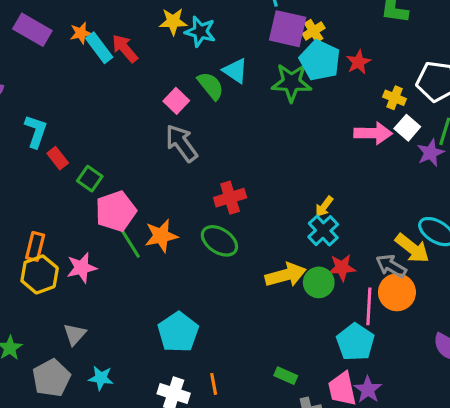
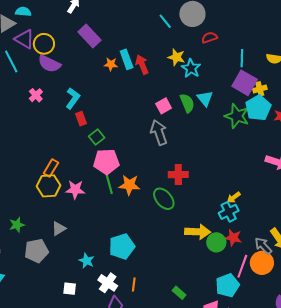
orange star: (81, 33) -> (111, 64), moved
cyan star: (101, 378) -> (87, 261), moved

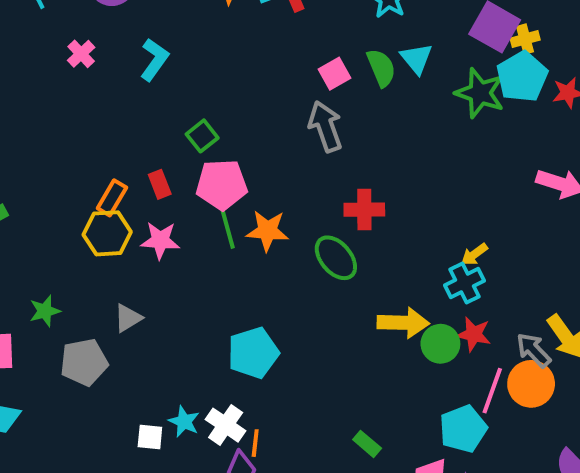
red rectangle: (81, 119) -> (160, 184), moved
cyan star: (87, 261) -> (184, 422), moved
orange line: (134, 284) -> (255, 443), moved

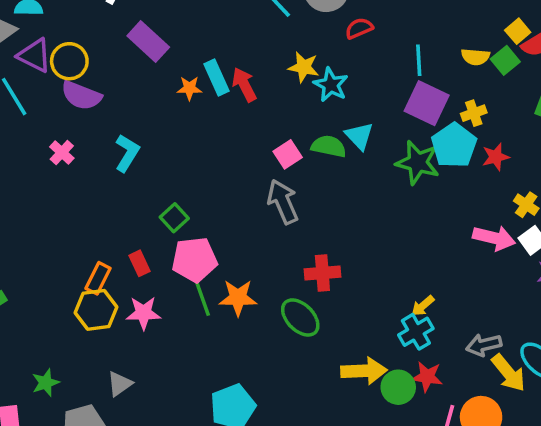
yellow cross: (525, 39) -> (474, 113), moved
green semicircle: (381, 68) -> (329, 146), turned -52
gray arrow: (534, 350) -> (484, 345), moved, turned -56

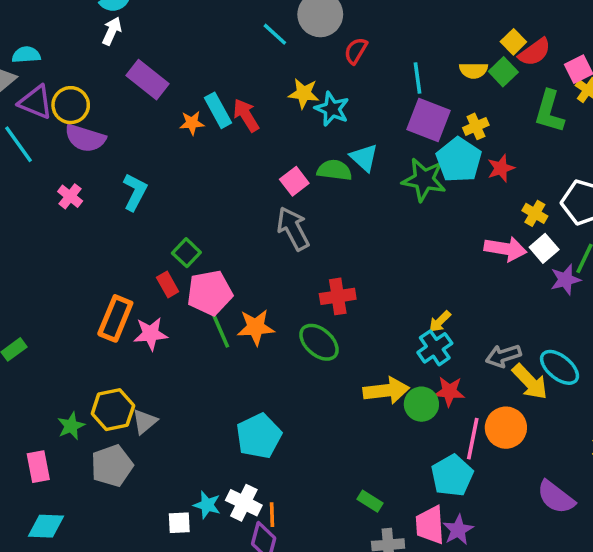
red semicircle: (359, 28) -> (356, 51), turned -32
red rectangle: (140, 263) -> (168, 284), moved
orange rectangle: (98, 278) -> (115, 318), size x1.4
yellow hexagon: (96, 310) -> (113, 410), moved
pink star: (143, 313) -> (151, 334), moved

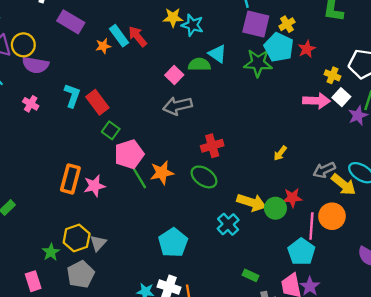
gray arrow: (293, 229) -> (178, 106), turned -68
red rectangle: (168, 284) -> (97, 102), moved, size x1.5
cyan cross: (435, 348) -> (228, 224), moved
yellow arrow: (386, 391) -> (252, 202), turned 32

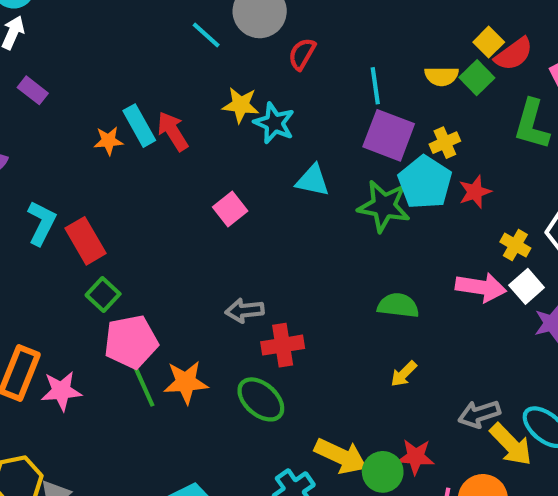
purple rectangle: (71, 22) -> (33, 90), moved, size x0.6
cyan triangle: (217, 54) -> (313, 180), turned -30
green semicircle: (199, 64) -> (398, 305), moved
gray arrow: (178, 106) -> (245, 310), moved, size x0.7

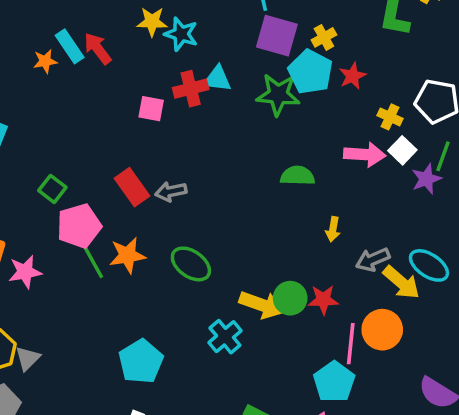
pink square: (230, 209) -> (151, 109), turned -36
red rectangle: (85, 241) -> (132, 187), moved
red cross: (283, 345) -> (191, 89), moved
yellow arrow: (404, 374) -> (333, 229), moved, turned -30
green circle: (383, 472) -> (290, 298), moved

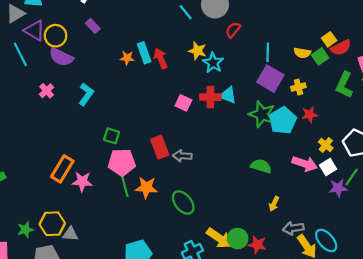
cyan pentagon: (310, 72) -> (283, 120), moved
green square: (52, 189) -> (112, 136), turned -35
gray triangle: (28, 358) -> (70, 234), turned 35

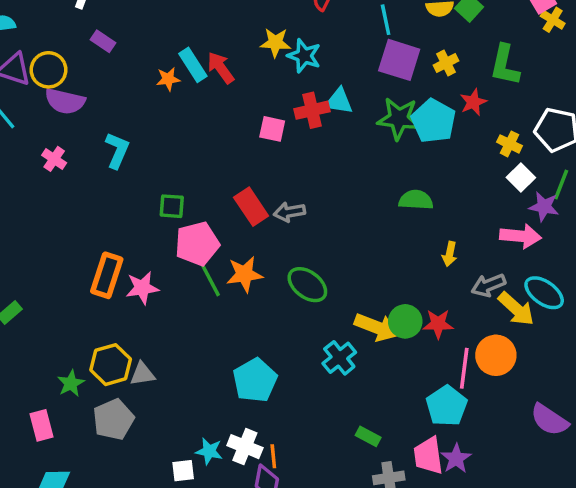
green L-shape: (344, 85) -> (505, 65), moved
pink arrow: (305, 164) -> (521, 236), moved
purple star: (338, 188) -> (544, 207), turned 30

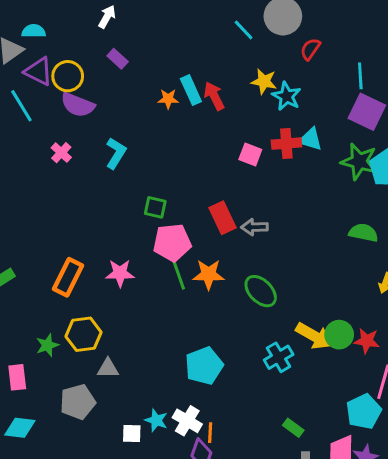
orange rectangle: (107, 275) -> (68, 277), moved
gray triangle: (142, 374) -> (108, 368), moved
gray pentagon: (113, 419) -> (78, 402), moved

